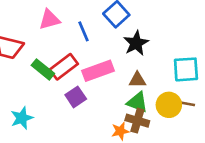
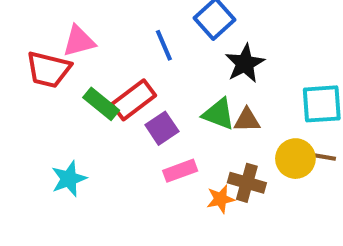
pink triangle: (49, 20) -> (79, 41), moved
pink rectangle: (98, 71) -> (180, 171), moved, size x0.7
purple square: (76, 97) -> (162, 128), moved
green triangle: (137, 102) -> (219, 114), moved

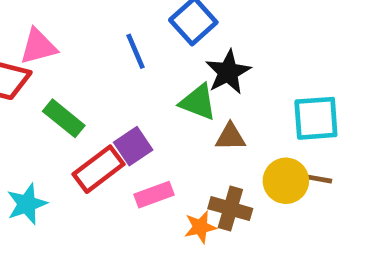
red rectangle: (134, 100) -> (98, 169), moved
green triangle: (219, 114) -> (198, 102), moved

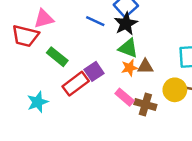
blue line: (135, 51) -> (95, 21), turned -42
black star: (228, 72) -> (126, 24), moved
pink rectangle: (154, 195) -> (125, 97), moved, turned 60
orange star: (200, 227) -> (129, 68), moved

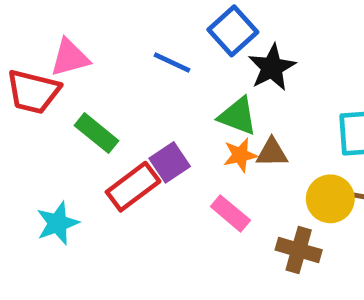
black star: (126, 24) -> (272, 67), moved
brown cross: (145, 104) -> (299, 250), moved

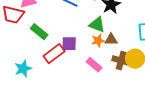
purple square: (170, 162) -> (69, 44), turned 35
brown cross: (299, 250) -> (121, 61), moved

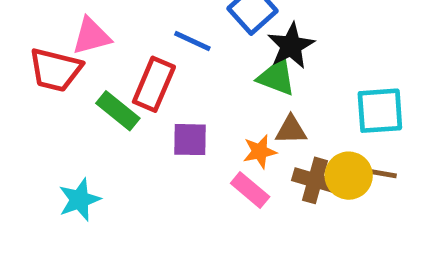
green triangle: (97, 25) -> (277, 77), moved
orange star: (98, 41) -> (260, 152), moved
red rectangle: (54, 54) -> (154, 84), moved, turned -30

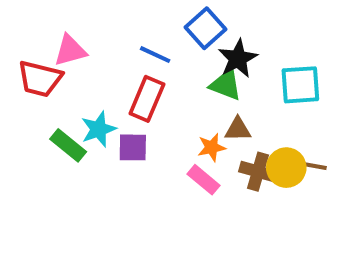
red rectangle: (154, 84) -> (147, 99), moved
green rectangle: (118, 111) -> (68, 145), moved
cyan square: (380, 111) -> (300, 85), moved
purple square: (190, 140) -> (133, 147), moved
cyan star: (79, 200) -> (99, 129), moved

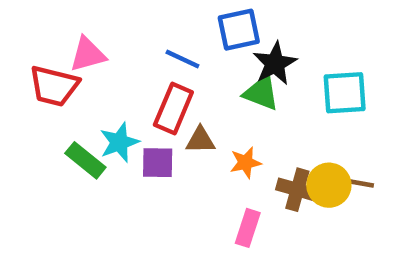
blue square: (206, 28) -> (239, 30), turned 30
brown triangle: (238, 129) -> (200, 140), moved
pink rectangle: (203, 180) -> (248, 228), moved, turned 68

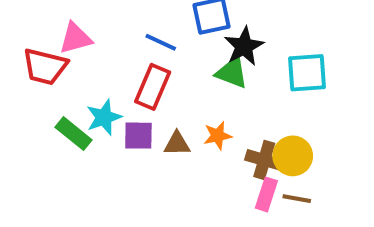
brown triangle: (200, 140) -> (177, 144), moved
brown line: (358, 183) -> (297, 199), moved
pink rectangle: (248, 228) -> (266, 194), moved

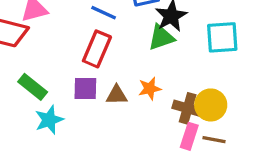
green triangle: (232, 73) -> (161, 37), turned -40
cyan star: (104, 117) -> (49, 120), moved

